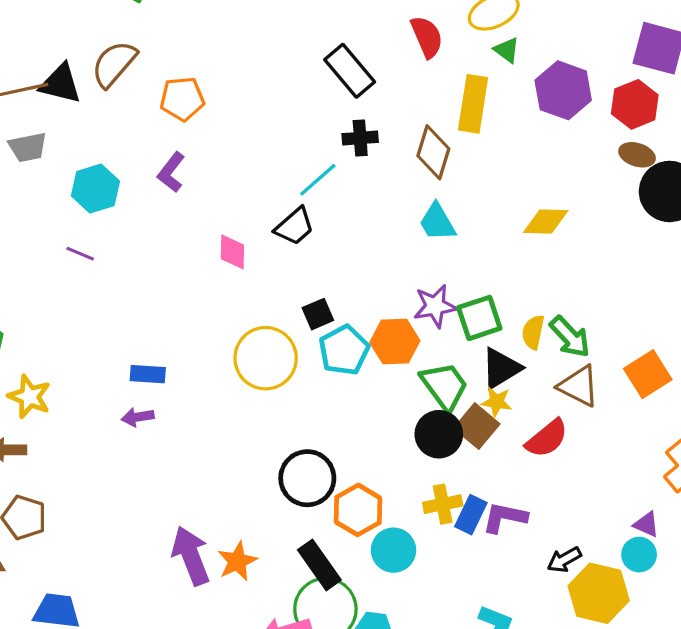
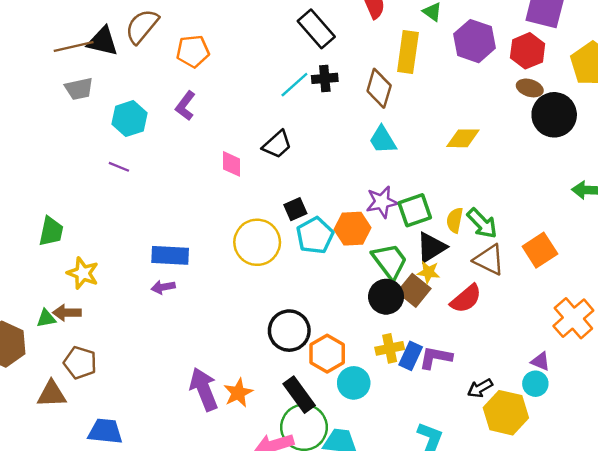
cyan line: (318, 180) -> (294, 85), moved
blue rectangle: (148, 374) -> (170, 255), size x1.4

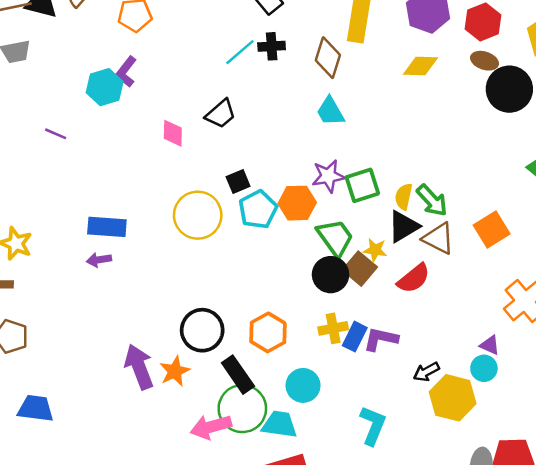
cyan hexagon: (129, 119) -> (105, 87), moved
yellow diamond: (463, 138) -> (421, 66), moved
black triangle: (431, 247) -> (403, 226), moved
black circle: (289, 331) -> (202, 330), moved
cyan circle: (354, 383) -> (303, 385), moved

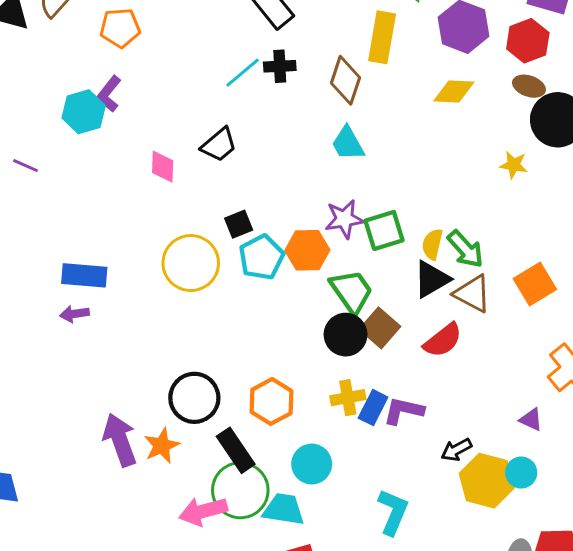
yellow star: (375, 250) -> (514, 165), moved
cyan circle: (484, 368) -> (521, 473), moved

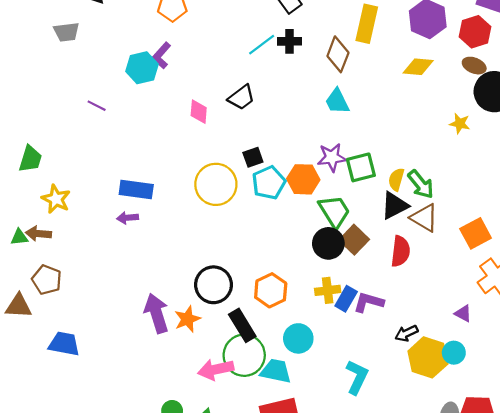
orange square: (535, 284) -> (476, 233), moved
red semicircle: (443, 340) -> (401, 251), turned -48

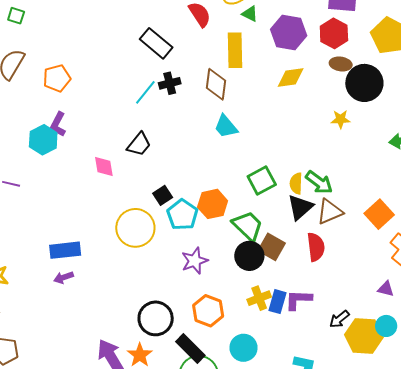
purple star: (332, 157) -> (195, 261), moved
brown triangle: (424, 218) -> (330, 212), turned -40

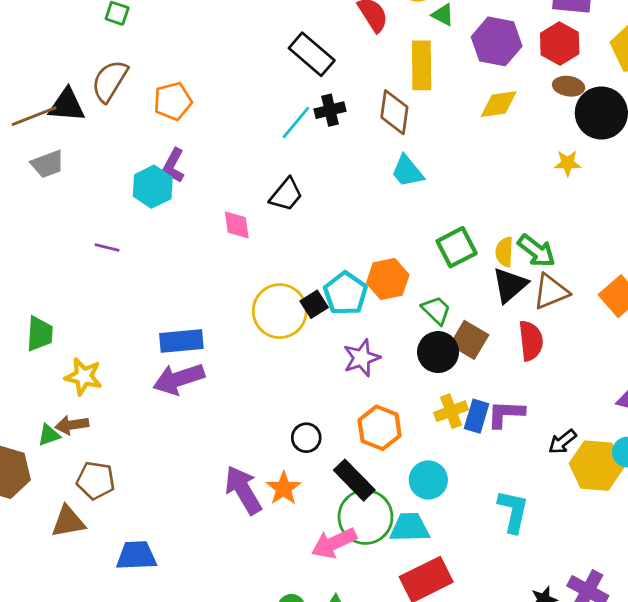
black square: (163, 195) -> (314, 304), moved
green trapezoid: (248, 226) -> (436, 310), size x0.7
purple arrow: (64, 277) -> (179, 379), size x1.8
black circle: (156, 318) -> (306, 438), size x0.6

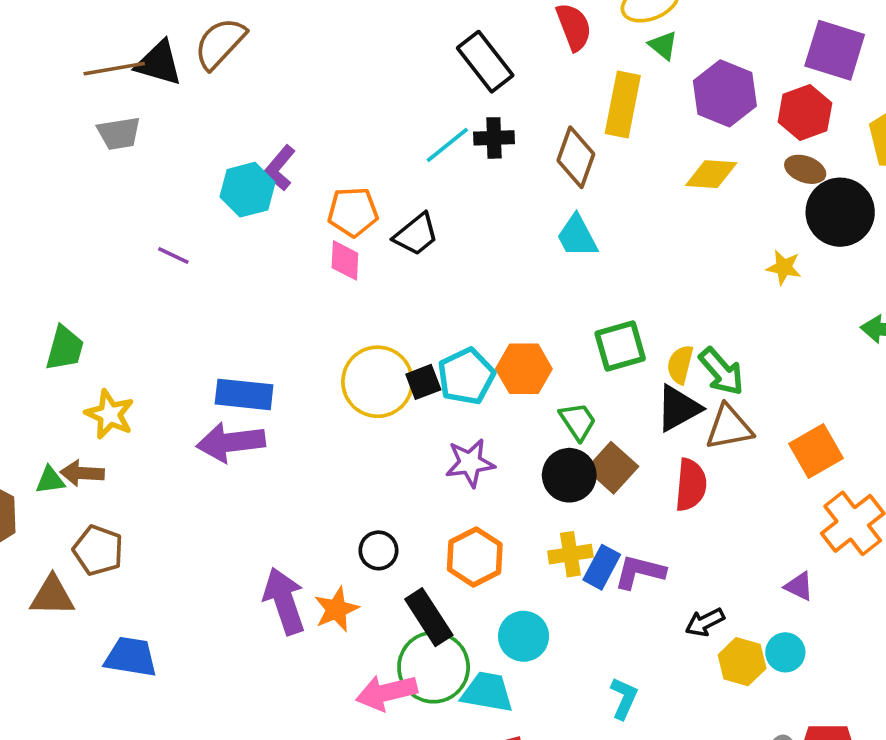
orange pentagon: (173, 101) -> (353, 212), moved
yellow hexagon: (596, 466) -> (742, 662), size x0.7
cyan L-shape: (513, 511) -> (624, 698), size x0.7

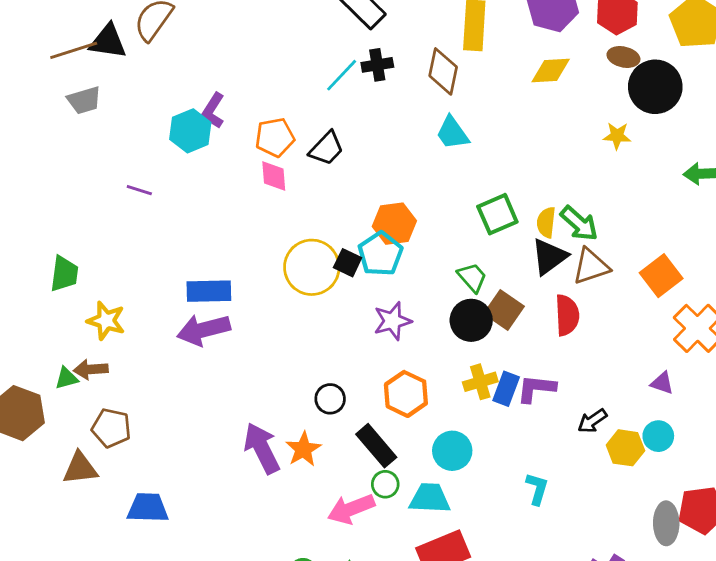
orange hexagon: (524, 369) -> (394, 224), moved
black square: (423, 382) -> (348, 263), turned -36
green circle: (434, 667) -> (385, 484), size x0.5

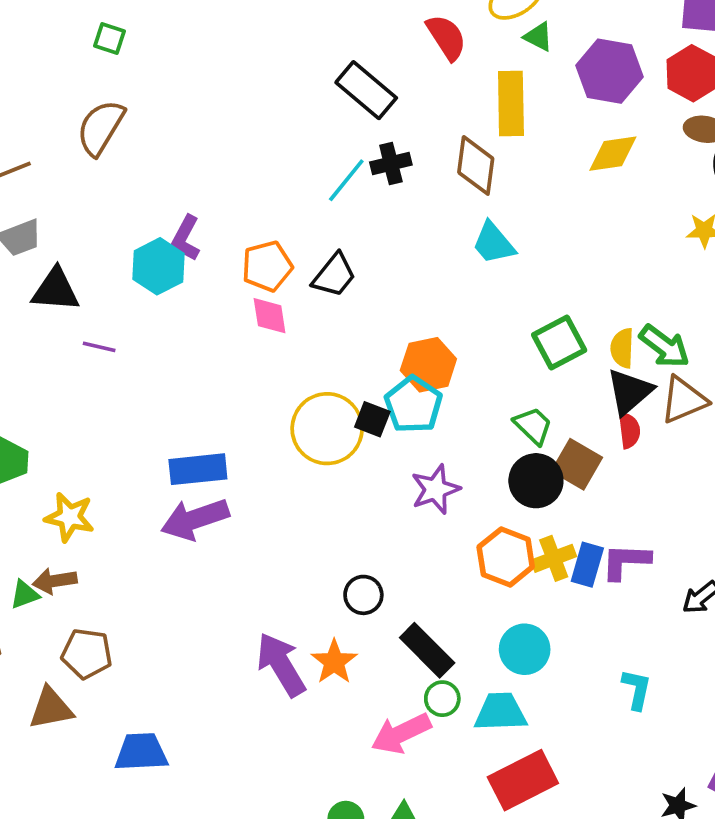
black triangle: (108, 41) -> (56, 290), moved
red semicircle: (567, 315) -> (629, 430), moved, size x0.7
orange hexagon: (406, 394) -> (506, 557), moved

